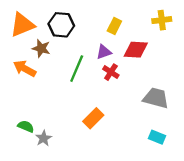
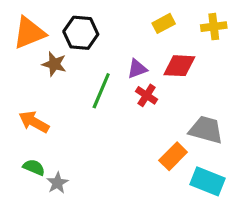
yellow rectangle: (114, 26) -> (164, 23), moved, turned 35
orange arrow: (25, 69) -> (34, 122), moved
orange rectangle: (93, 118) -> (173, 156), moved
cyan rectangle: (157, 137) -> (207, 181), size x1.5

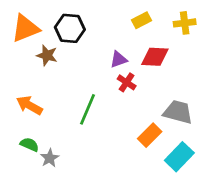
green line: (101, 91) -> (87, 109), moved
cyan rectangle: (207, 181) -> (179, 157), turned -68

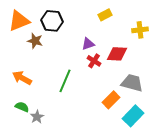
yellow cross: (185, 23) -> (140, 30), moved
red diamond: (155, 57) -> (117, 54), moved

